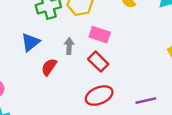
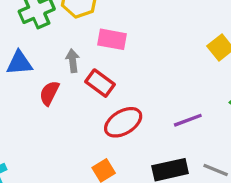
blue triangle: (30, 42) -> (19, 63), turned 42
red rectangle: (98, 62) -> (100, 83), moved

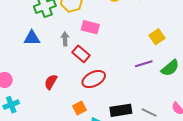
red semicircle: (49, 93) -> (51, 82), moved
purple line: (188, 120) -> (144, 64), moved

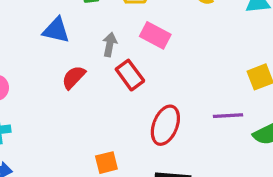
red ellipse: (94, 79) -> (165, 125), moved, turned -55
red semicircle: (51, 82) -> (74, 77), moved

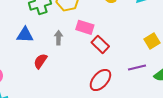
red rectangle: (130, 75) -> (100, 44), moved
red ellipse: (165, 125) -> (100, 80), turned 30

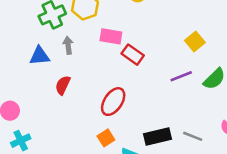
gray arrow: (58, 38) -> (68, 45), moved
red ellipse: (100, 80) -> (113, 102), moved

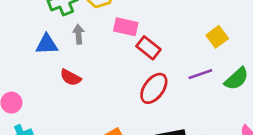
red semicircle: (63, 85) -> (71, 77), turned -90
red ellipse: (113, 102) -> (154, 88), moved

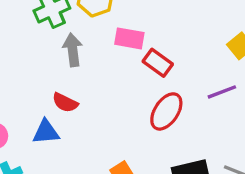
gray arrow: (79, 34) -> (73, 50), size x1.4
blue triangle: (47, 44) -> (46, 132), moved

